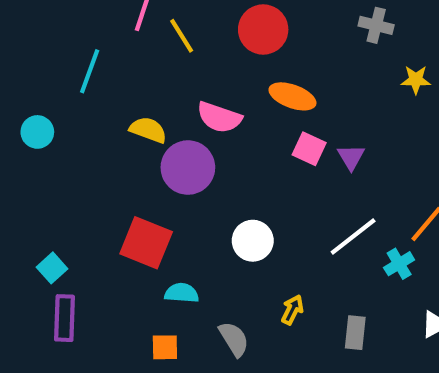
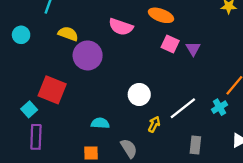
yellow semicircle: (148, 130) -> (68, 34), moved
purple circle: (188, 168) -> (88, 55), moved
white line: (353, 237) -> (183, 108), moved
red square: (146, 243) -> (52, 90), moved
yellow arrow: (292, 310) -> (154, 124), moved

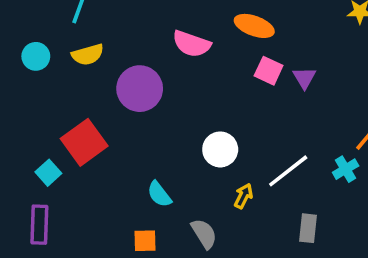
yellow semicircle: (68, 34) -> (88, 55), moved, turned 144
red square: (52, 90) -> (84, 142), turned 32
cyan semicircle: (100, 123) -> (159, 194), turned -132
purple rectangle: (36, 137) -> (39, 225), moved

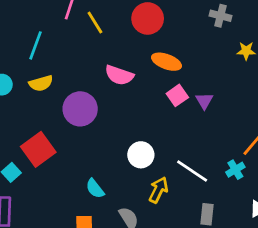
pink square: (269, 71) -> (177, 95), turned 30
white line: (288, 171) -> (192, 171), turned 72
yellow arrow: (243, 196) -> (158, 190), size x1.4

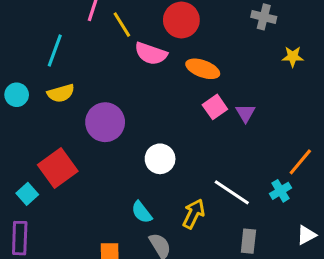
pink semicircle: (119, 75) -> (151, 54), moved
white circle: (141, 155) -> (160, 159), moved
cyan semicircle: (95, 189) -> (142, 212), moved

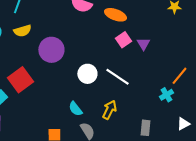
white line: (232, 192) -> (117, 77), moved

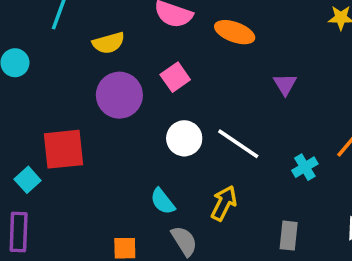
yellow semicircle: (22, 31) -> (109, 43), moved
pink square: (123, 40) -> (175, 77), moved
red square: (20, 80) -> (64, 149), turned 30
cyan cross: (166, 95) -> (305, 167), moved

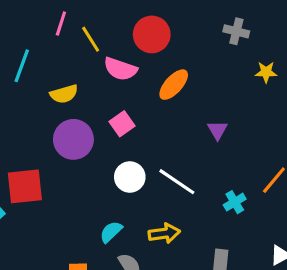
orange ellipse: (235, 32) -> (174, 85), turned -68
cyan semicircle: (163, 201) -> (111, 232), turned 85
yellow arrow: (224, 203) -> (164, 233), turned 56

